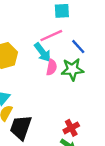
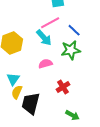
pink semicircle: (52, 67) -> (45, 64), moved, turned -112
red cross: (71, 128) -> (63, 87), moved

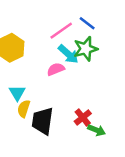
pink line: (50, 23) -> (61, 31), moved
cyan arrow: (44, 38) -> (68, 54), moved
red cross: (63, 87) -> (83, 117), moved

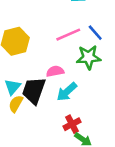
cyan arrow: (68, 54) -> (67, 92), moved, turned 85
black trapezoid: (42, 121) -> (34, 91), moved

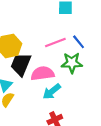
pink semicircle: (55, 71) -> (43, 73), size x1.5
black trapezoid: (34, 91) -> (21, 64), moved

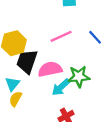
blue line: (79, 42) -> (95, 37), moved
green star: (72, 63) -> (79, 77), moved

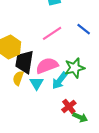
cyan triangle: (12, 84) -> (37, 83), moved
yellow semicircle: (15, 99) -> (18, 78), moved

